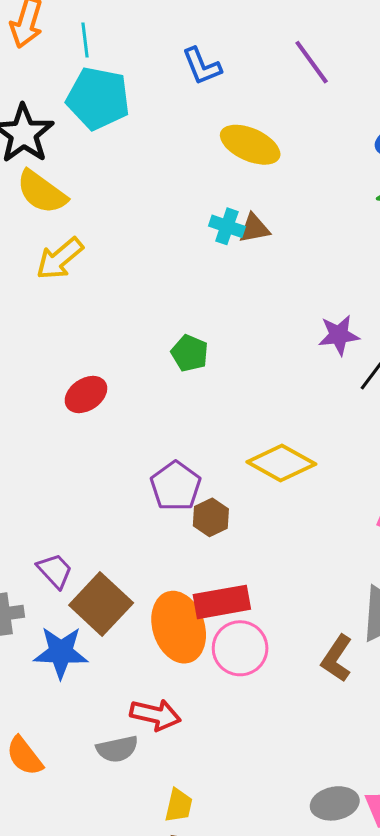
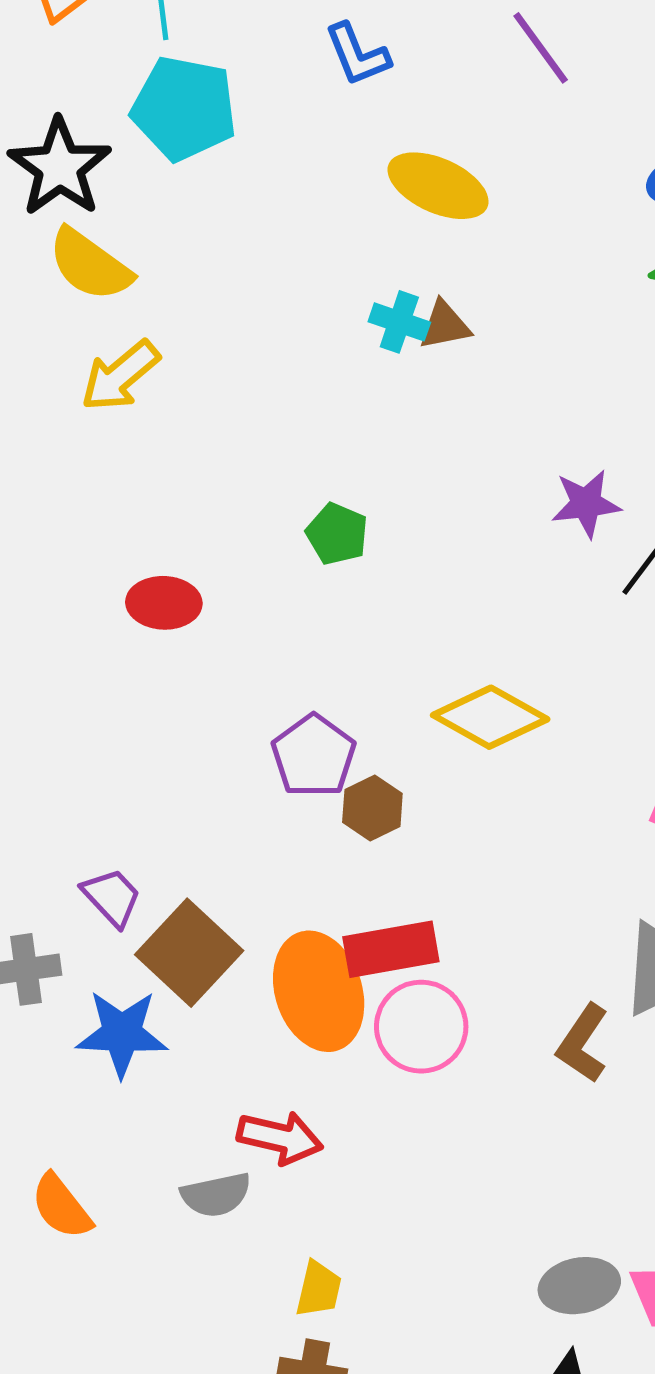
red ellipse: (86, 394) -> (164, 603), turned 36

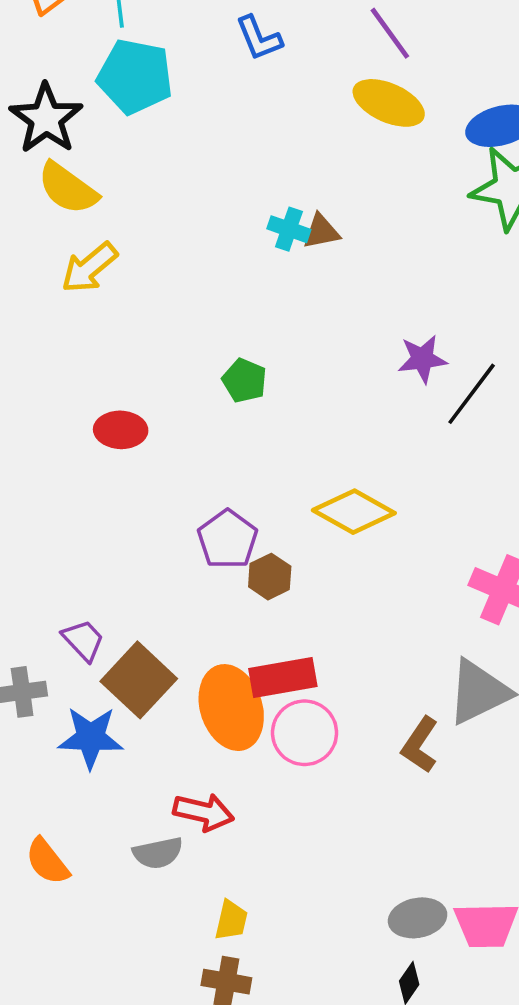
yellow ellipse: (438, 186) -> (389, 103), moved

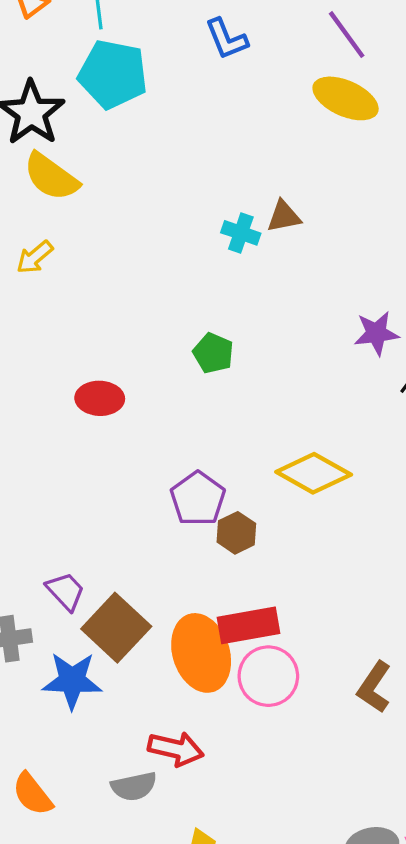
cyan cross: (289, 229) -> (241, 233), moved
yellow arrow: (89, 268) -> (35, 257), moved, size x0.7

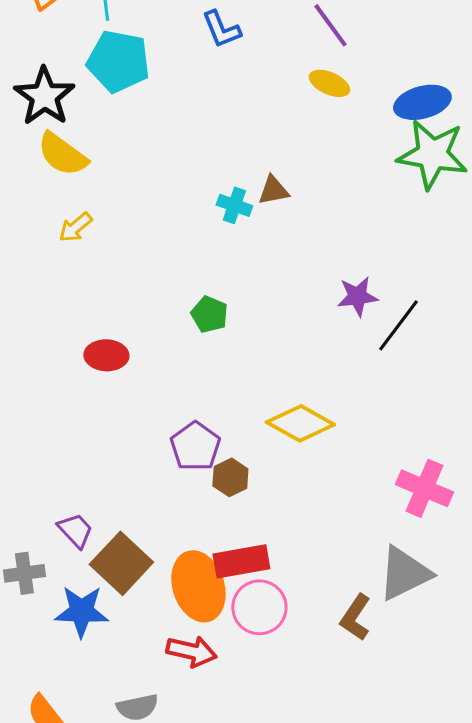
yellow ellipse: (346, 98) -> (329, 83), size x0.7
yellow arrow: (35, 257) -> (75, 227), moved
red arrow: (176, 749) -> (191, 651), moved

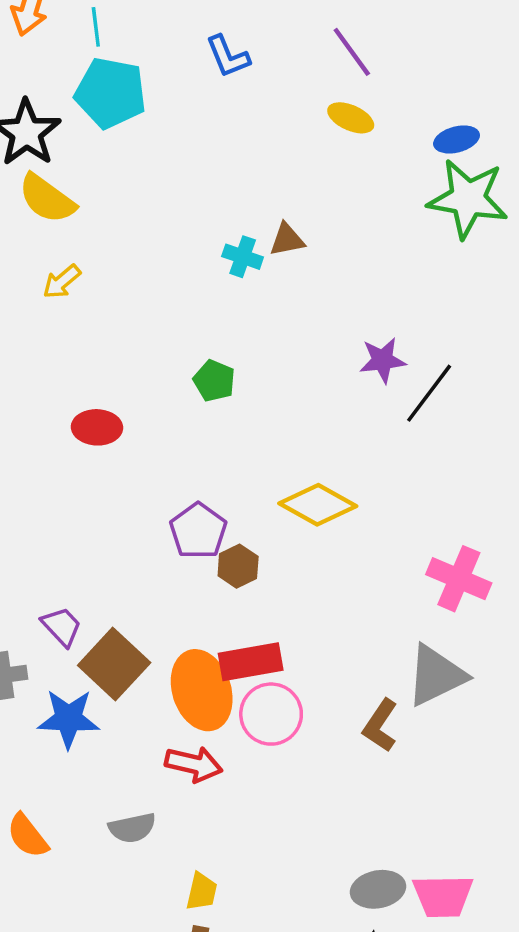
blue ellipse: (422, 102) -> (457, 139), size x0.7

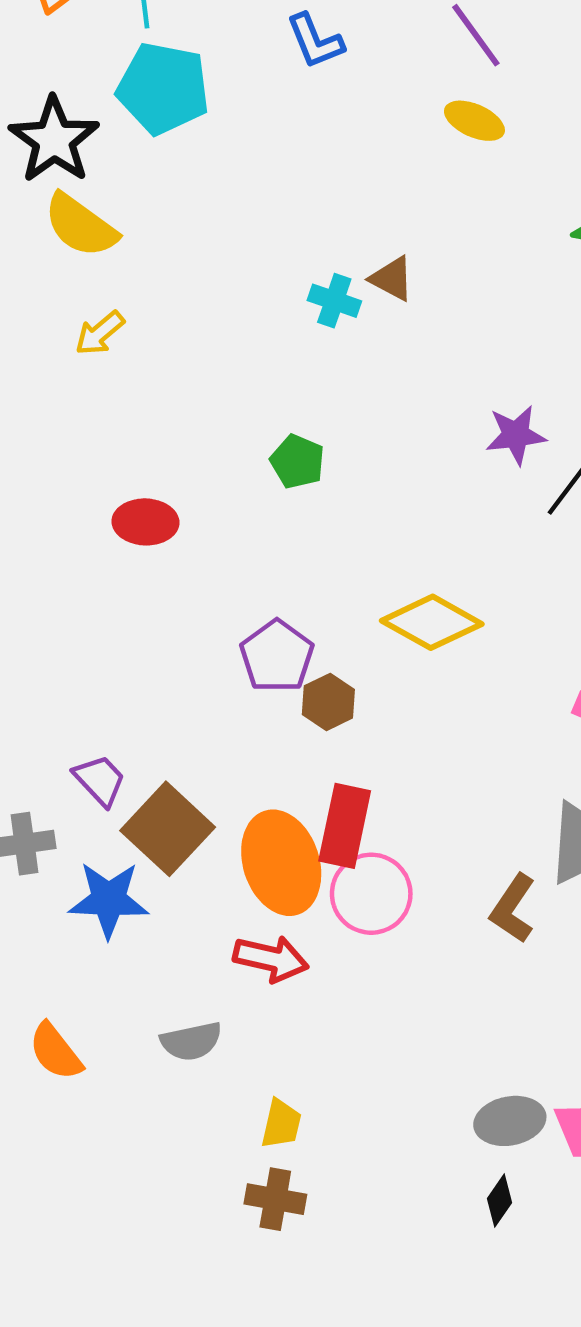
brown triangle: (287, 240) -> (392, 279), turned 39
red rectangle: (251, 662) -> (345, 826), turned -68

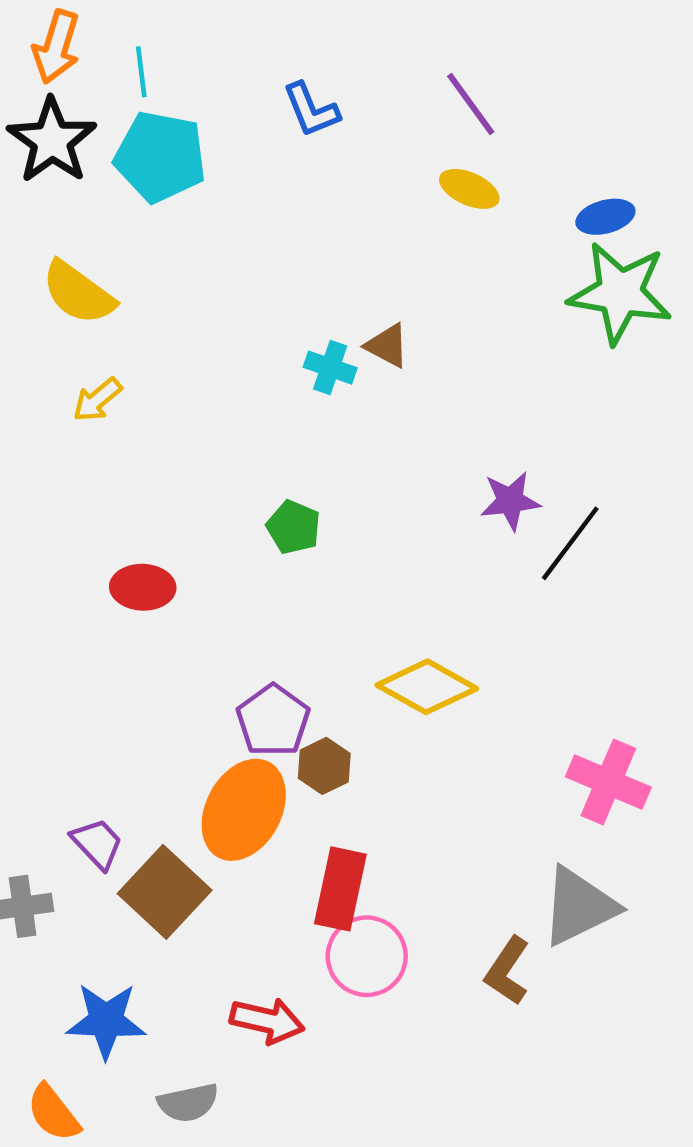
black star: (54, 140) -> (52, 141), moved
orange ellipse: (281, 863) -> (244, 810), moved, turned 46
blue star: (109, 900) -> (106, 1021), moved

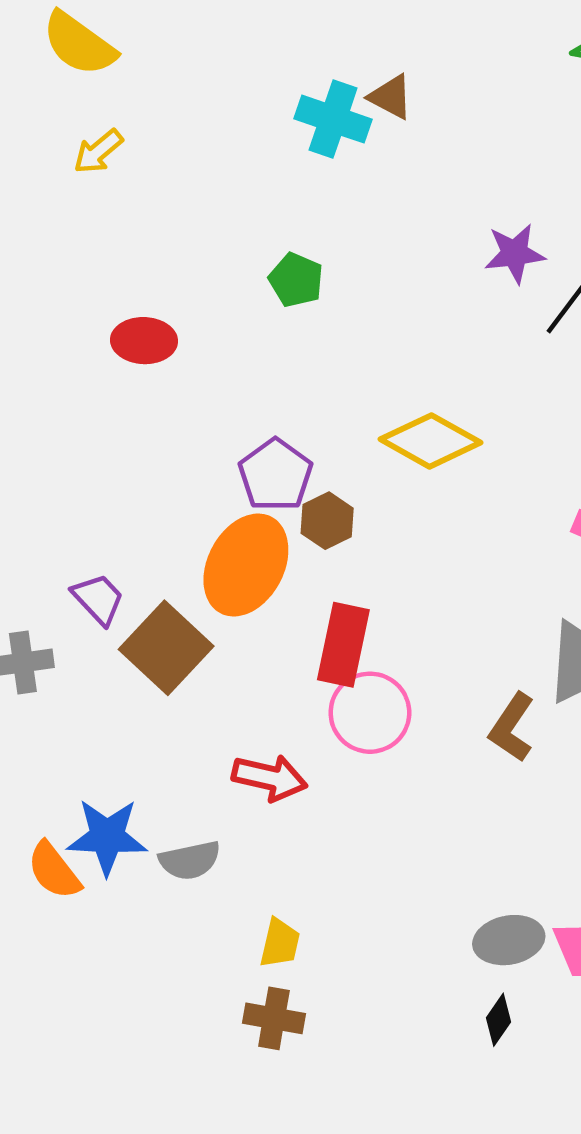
cyan cross: (330, 368) -> (333, 119), size x1.4
blue star: (106, 1021) -> (107, 837), moved

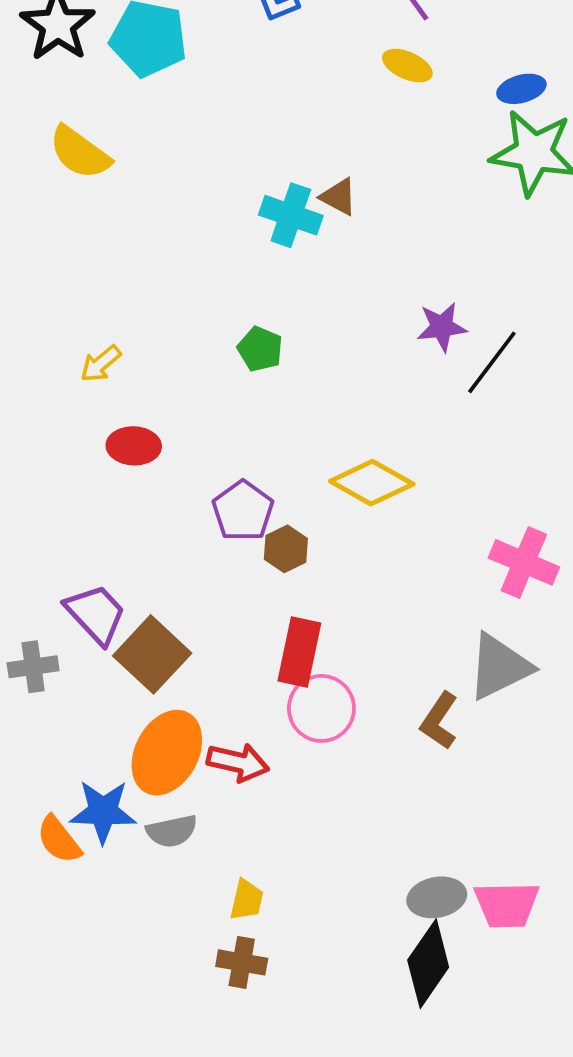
yellow arrow: (98, 152) -> (101, 364), moved
red ellipse: (144, 341) -> (134, 446), moved
orange ellipse: (246, 565) -> (167, 753), moved
purple trapezoid: (98, 599) -> (96, 614), size x1.4
black diamond: (498, 1020) -> (428, 964), size x2.0

